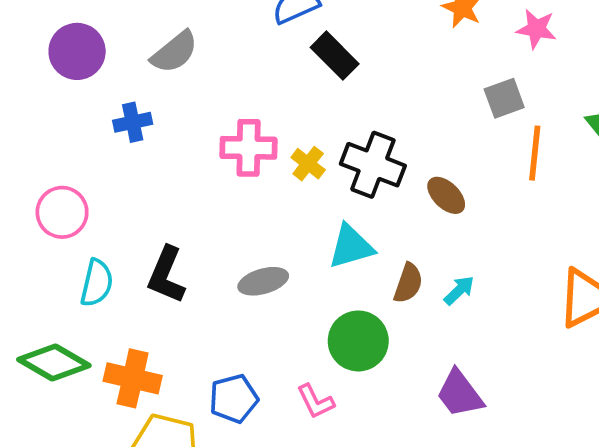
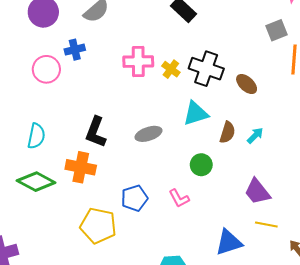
pink circle: (62, 212) -> (46, 69), moved
cyan semicircle: (97, 283) -> (36, 136), moved
green circle: (358, 341) -> (201, 165), size x0.7
orange cross: (133, 378) -> (81, 167), moved

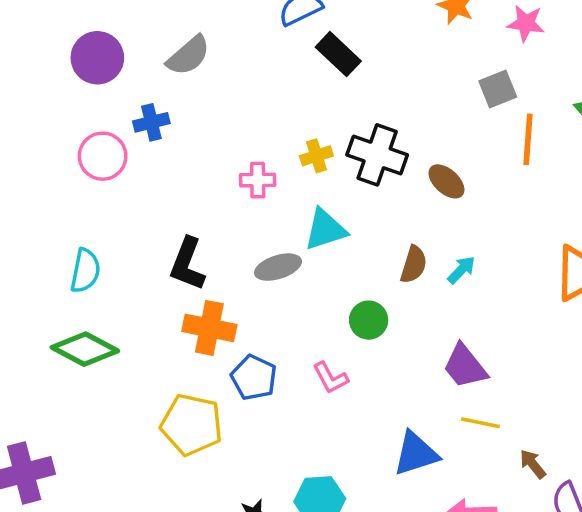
pink cross: (138, 62) -> (258, 180), moved, size x0.7
yellow cross: (171, 69) -> (316, 156), turned 36
cyan triangle: (196, 113) -> (325, 230), moved
orange cross: (81, 167) -> (209, 328), moved
blue pentagon: (134, 198) -> (254, 378), turned -30

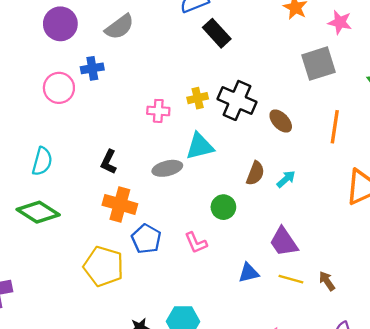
gray square: (498, 89) -> (318, 64), size x1.4
orange line: (528, 139) -> (335, 127), moved
black L-shape: (187, 264) -> (109, 162), size x0.7
blue triangle: (416, 454) -> (249, 273), moved, size x0.7
brown arrow: (533, 464) -> (327, 281), moved

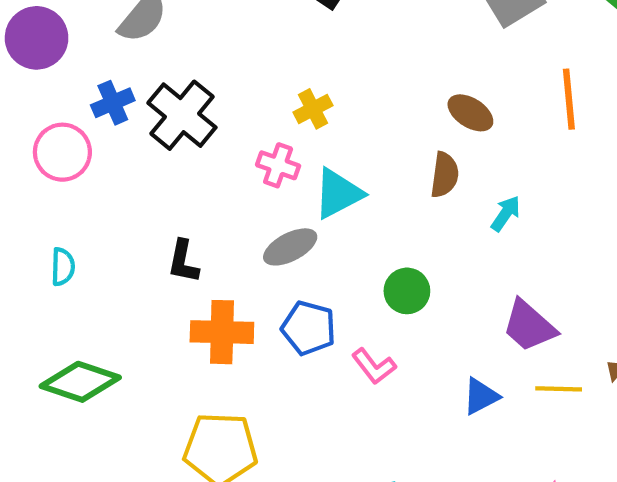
black cross: (237, 100) -> (182, 115), moved, turned 30
pink cross: (158, 111) -> (278, 165), moved, turned 30
cyan semicircle: (42, 161) -> (63, 267), moved, size x0.7
brown semicircle: (255, 173) -> (445, 175), moved
blue pentagon: (146, 239) -> (309, 328), moved

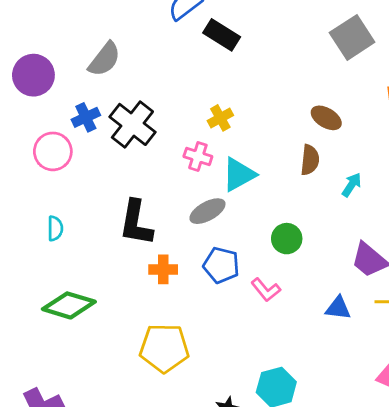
black L-shape: (183, 262) -> (136, 223), size x1.6
orange cross: (222, 332) -> (163, 269), size x0.7
blue triangle: (481, 396) -> (338, 308), turned 36

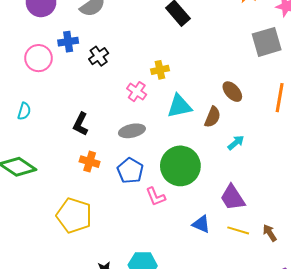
black cross: (132, 124) -> (99, 56), size x0.6
cyan triangle: (239, 174) -> (179, 106), moved
black L-shape: (136, 223) -> (81, 124), size x0.7
green circle: (287, 239) -> (180, 166), size x1.8

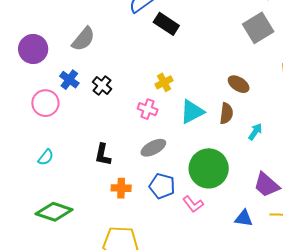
blue cross: (68, 42) -> (69, 80), turned -30
cyan semicircle: (24, 111) -> (46, 157), turned 36

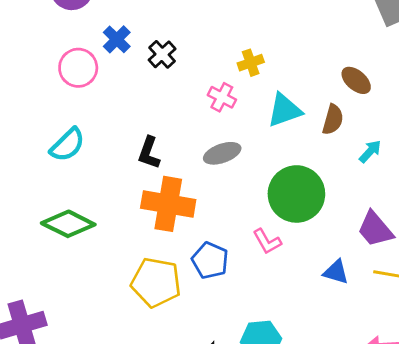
cyan semicircle: (46, 157) -> (67, 145), size x1.5
blue pentagon: (162, 186) -> (210, 260), moved
orange cross: (121, 188) -> (168, 204), size x1.8

